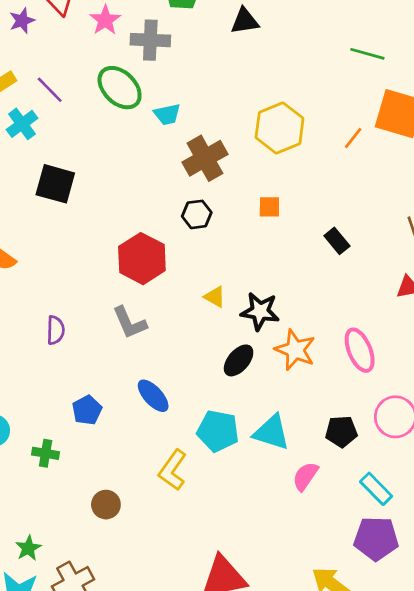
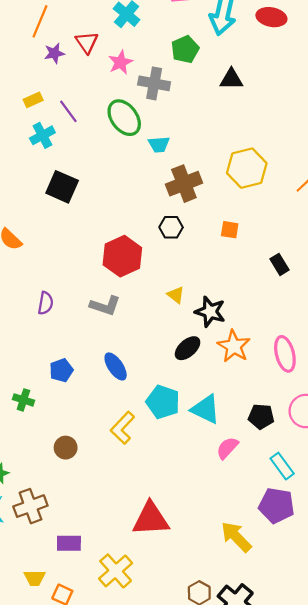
gray L-shape: (130, 323) -> (105, 306), turned -56

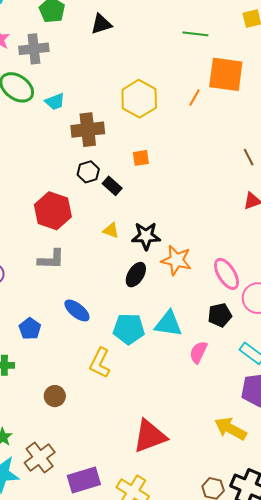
brown cross: (184, 184) -> (88, 130), turned 32
black rectangle: (279, 264) -> (112, 186), moved
pink ellipse: (285, 354) -> (226, 274), moved
purple rectangle: (69, 543) -> (84, 480), size x1.4

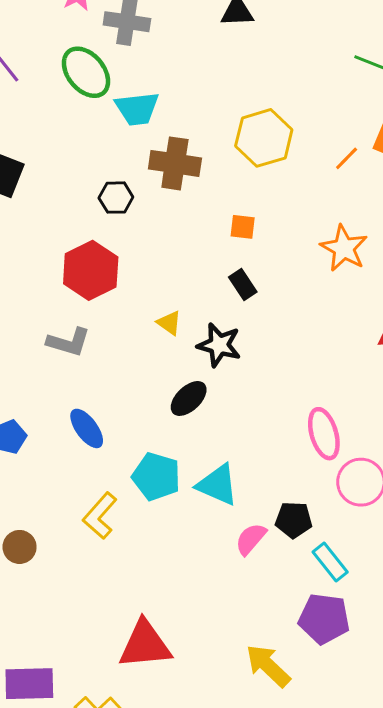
cyan trapezoid: (55, 102) -> (137, 109), size x1.4
black hexagon: (88, 172) -> (116, 198), moved
black rectangle: (112, 186) -> (243, 284), moved
orange star: (176, 260) -> (344, 248), moved
black pentagon: (220, 315) -> (294, 520), moved

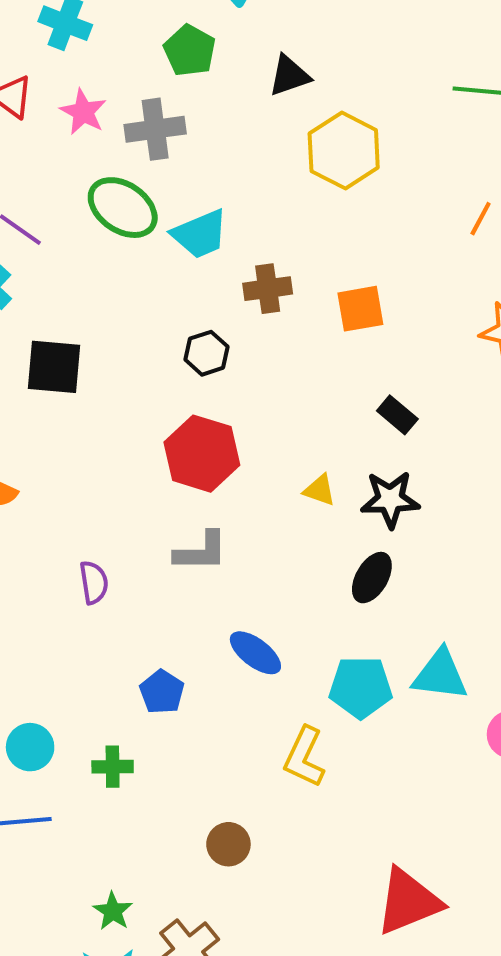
yellow hexagon: (264, 138) -> (344, 151), moved
brown cross: (175, 163) -> (268, 289), size x0.7
orange square: (243, 227) -> (360, 309), moved, size x1.4
brown circle: (20, 547) -> (228, 844), moved

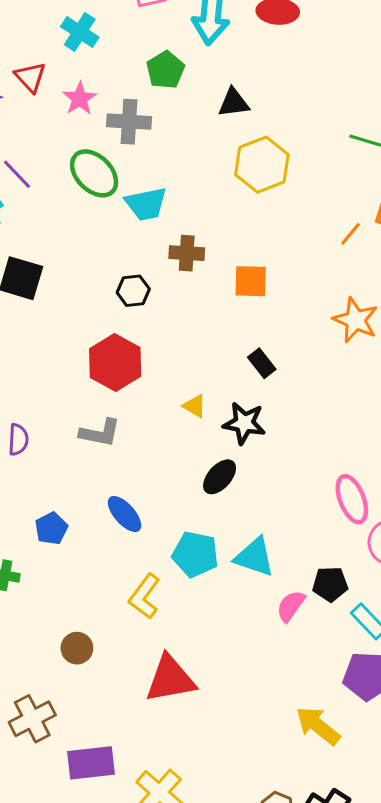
red triangle: (408, 902) -> (170, 679), moved

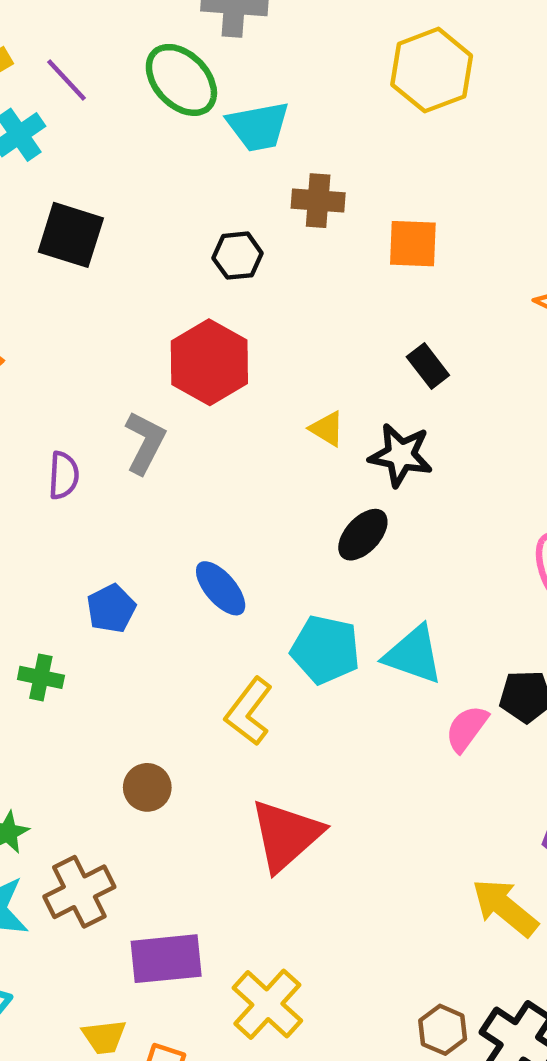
gray L-shape: (100, 433) -> (145, 443), moved, turned -75
red triangle: (170, 679) -> (286, 835), turned -32

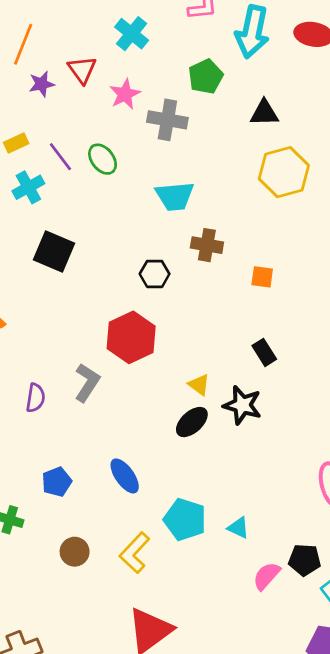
green ellipse: (181, 80) -> (103, 159), moved, size x0.7
orange square: (413, 244) -> (262, 277), size x0.7
black ellipse: (363, 535) -> (192, 422), moved
cyan triangle: (413, 655) -> (238, 528), size x0.6
brown circle: (147, 787) -> (75, 552), moved

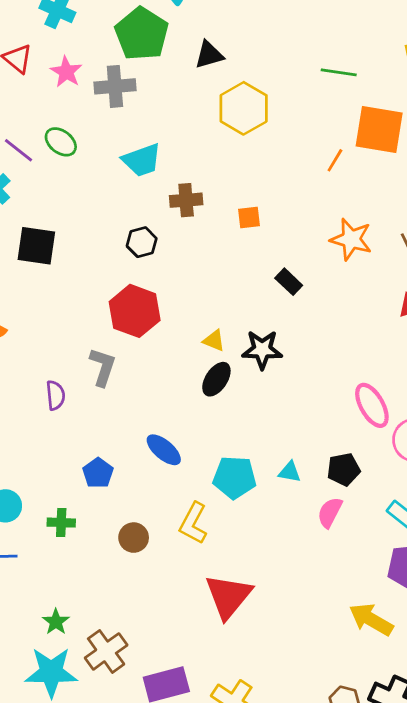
green pentagon: (206, 77) -> (142, 34), size x1.5
black rectangle: (264, 352) -> (289, 282), moved
black pentagon: (305, 560) -> (344, 469), moved

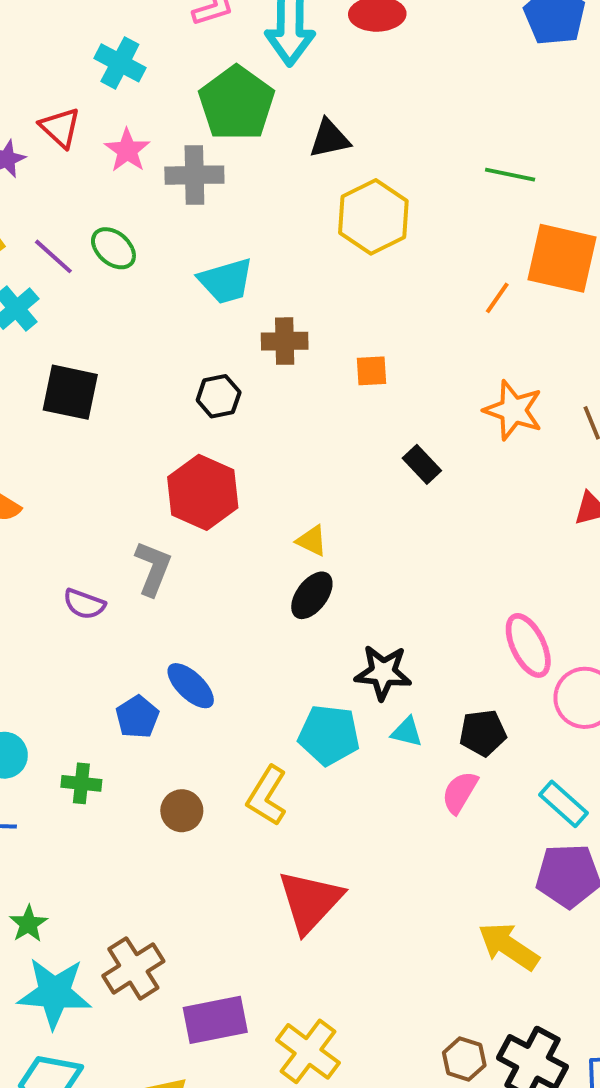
black star: (262, 350) -> (383, 672), moved
purple semicircle: (55, 395) -> (84, 604), turned 112
blue ellipse: (164, 450) -> (191, 686), moved
green star: (56, 622) -> (28, 924), moved

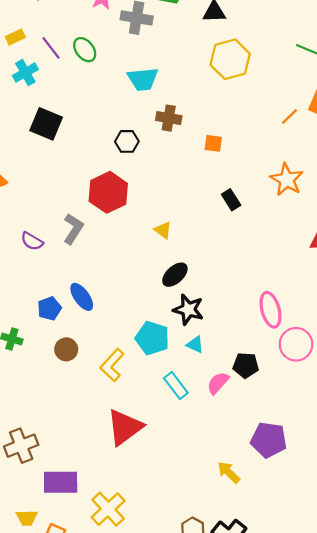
black ellipse: (312, 595) -> (175, 275), moved
black pentagon: (483, 733) -> (246, 365), moved
cyan rectangle: (563, 804) -> (176, 385), moved
brown circle: (182, 811) -> (66, 349), moved
yellow arrow: (509, 946) -> (229, 472), size x0.7

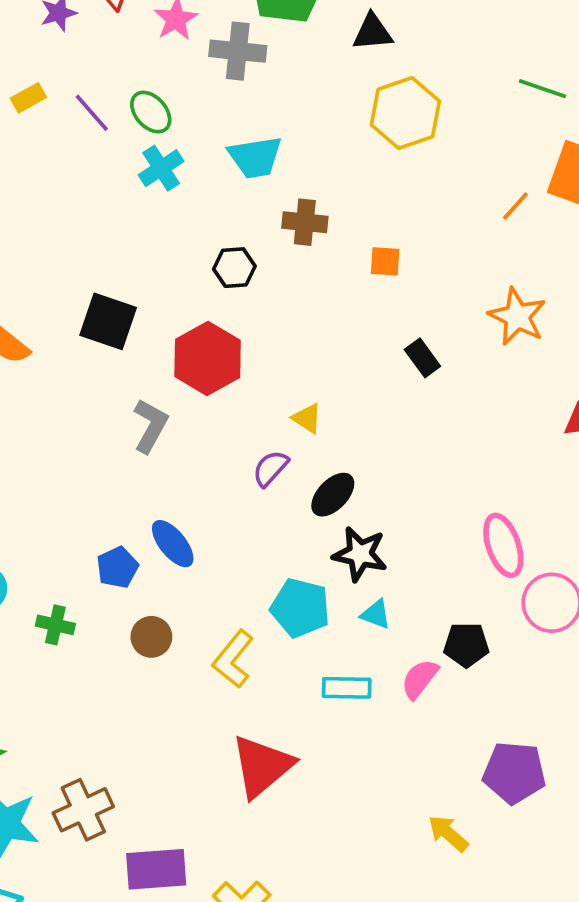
cyan cross: (25, 73) -> (161, 168), moved
black square: (46, 124) -> (108, 321), moved
purple semicircle: (32, 241) -> (270, 468), moved, turned 105
cyan rectangle: (176, 385) -> (347, 688), turned -48

